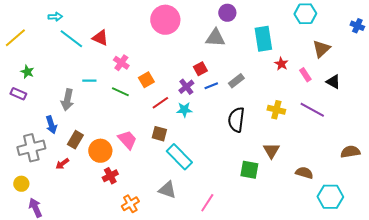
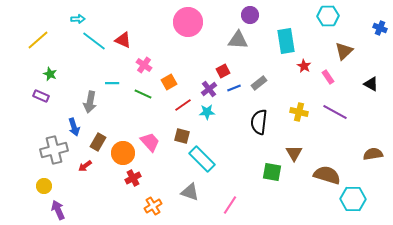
black triangle: (333, 82) -> (371, 84), moved
brown semicircle: (304, 173) -> (327, 175), size x1.5

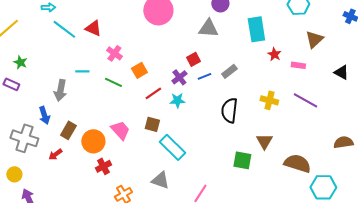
pink rectangle: (328, 77) -> (298, 65), turned -48
gray cross: (54, 150) -> (24, 138), turned 32

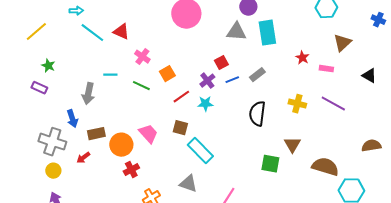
cyan rectangle: (256, 29) -> (267, 33), moved
brown rectangle: (68, 130) -> (96, 134), turned 48
yellow circle: (14, 174) -> (53, 171), moved

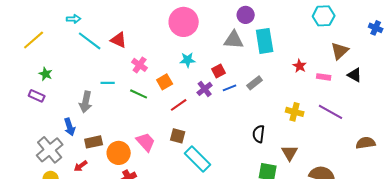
black triangle: (369, 76) -> (355, 75), moved
cyan star: (205, 104) -> (188, 60), moved
black semicircle: (257, 114) -> (259, 134), moved, size x0.7
gray cross: (52, 142) -> (50, 150), turned 32
brown semicircle: (371, 146) -> (366, 143), moved

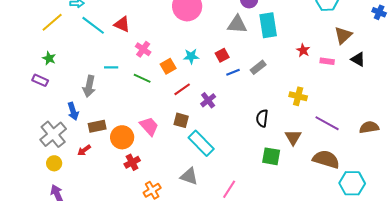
yellow line: (34, 40) -> (52, 22), moved
cyan star: (188, 60) -> (191, 56), moved
purple cross: (205, 89) -> (208, 100), moved
purple line: (331, 112) -> (327, 123), moved

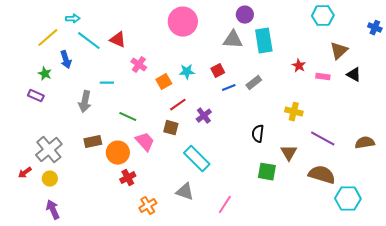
green line: (142, 78) -> (128, 117), moved
blue arrow: (73, 111) -> (66, 60), moved
brown square: (181, 120) -> (171, 128), moved
red arrow: (84, 150) -> (25, 173), moved

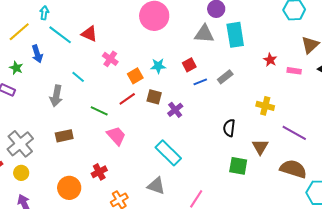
cyan arrow: (73, 19) -> (44, 13), turned -80
cyan line: (107, 83) -> (78, 77), turned 40
red line: (178, 105) -> (127, 99), moved
brown square: (171, 128) -> (154, 97), moved
orange circle: (118, 153) -> (69, 188), moved

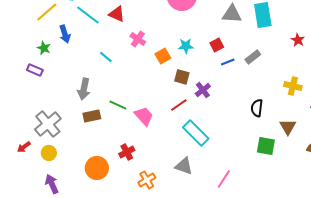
gray arrow: (56, 96) -> (84, 89), moved
red line: (127, 99) -> (179, 105), moved
green line: (99, 111) -> (118, 105), moved

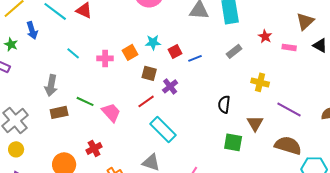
pink cross: (138, 39) -> (105, 58), moved, turned -35
red square: (217, 45) -> (175, 51), moved
gray rectangle: (253, 57) -> (234, 51), moved

